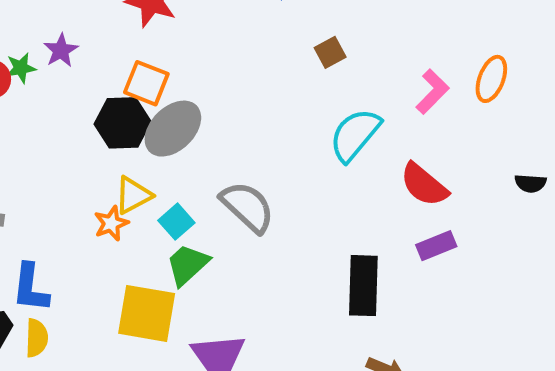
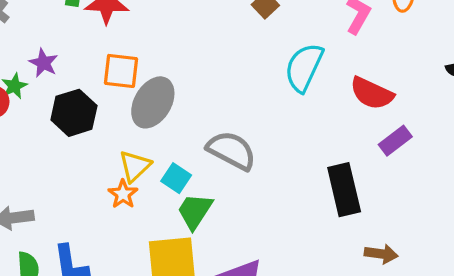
black hexagon: (123, 123) -> (74, 113), moved

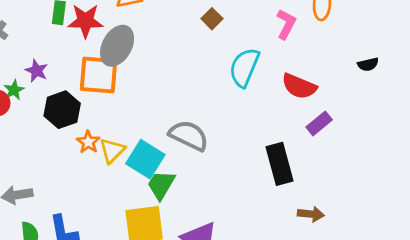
orange square: (121, 71) -> (99, 75), size x1.4
gray ellipse: (153, 102) -> (117, 46), moved
cyan square: (176, 178) -> (145, 159), size x1.6
orange star: (123, 194) -> (88, 142), moved

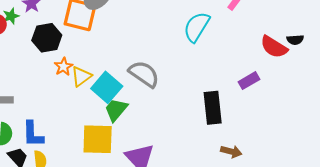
red semicircle: (299, 86) -> (274, 47), moved

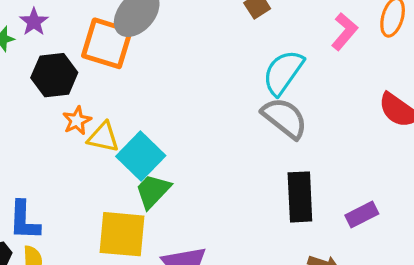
gray semicircle: (144, 74) -> (285, 118), moved
yellow triangle: (81, 76) -> (103, 137), turned 45
purple rectangle: (249, 81) -> (362, 214), moved

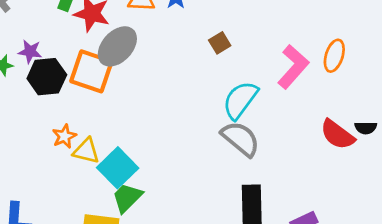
purple star: (34, 22) -> (30, 52), turned -30
pink L-shape: (344, 32) -> (293, 67), size x1.4
black hexagon: (54, 75) -> (47, 77), moved

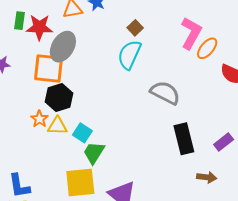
orange ellipse: (334, 56) -> (207, 48), moved, turned 35
black hexagon: (47, 77) -> (59, 97), moved
cyan semicircle: (240, 100) -> (129, 55), moved
cyan square: (118, 168) -> (82, 133), size x0.7

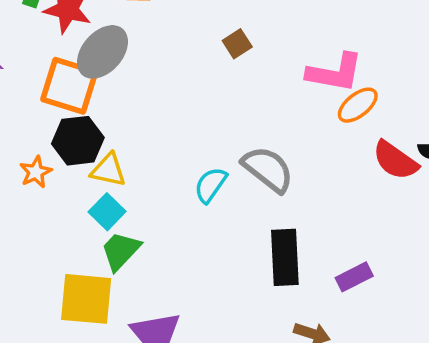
pink L-shape: (191, 33) -> (335, 73), turned 60
cyan semicircle: (129, 55) -> (211, 185), moved, size x0.7
yellow triangle: (57, 126) -> (108, 170), moved

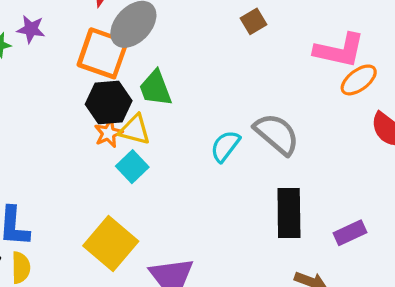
orange star: (36, 172) -> (108, 133), moved
green trapezoid: (121, 251) -> (155, 88), moved, turned -66
yellow square: (86, 299) -> (111, 244), turned 33

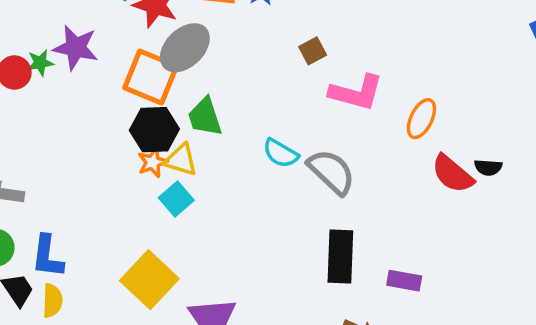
purple star: (31, 29) -> (76, 48), size x1.5
pink L-shape: (339, 50) -> (356, 93), moved
orange ellipse: (359, 80) -> (421, 119), turned -30
cyan semicircle: (225, 146) -> (281, 153), moved, turned -100
purple rectangle: (350, 233) -> (404, 281), turned 32

